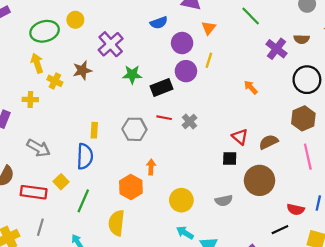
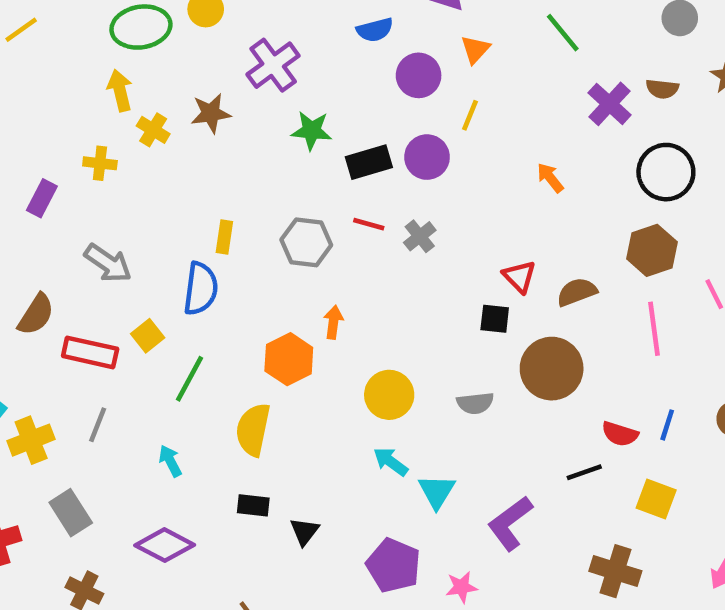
purple circle: (186, 71) -> (427, 157), moved

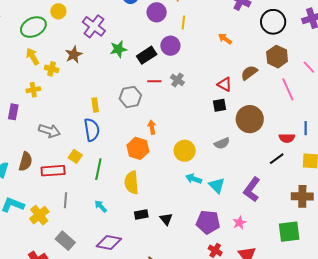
brown semicircle: (577, 292) -> (249, 73), moved

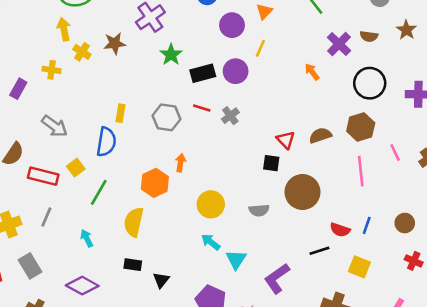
orange arrow: (225, 39) -> (312, 72), moved
green star: (118, 49) -> (171, 55), turned 30

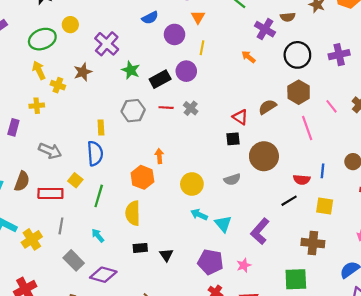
gray hexagon: (166, 117) -> (133, 111), moved
gray rectangle: (30, 266) -> (74, 260), moved

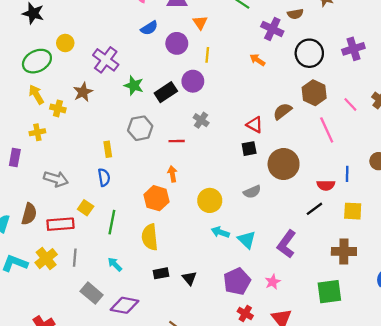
red line: (166, 108) -> (177, 141), moved
blue semicircle: (95, 153) -> (104, 177), size x0.7
yellow cross: (32, 239) -> (46, 259), moved
purple pentagon: (210, 262) -> (237, 281), turned -30

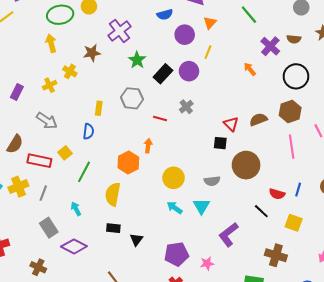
black rectangle: (166, 92) -> (163, 74), turned -30
yellow cross: (58, 108) -> (70, 71), moved
yellow cross: (37, 132) -> (50, 85), moved, turned -32
black line: (314, 209) -> (261, 211), turned 63
cyan triangle: (247, 240) -> (201, 206), moved

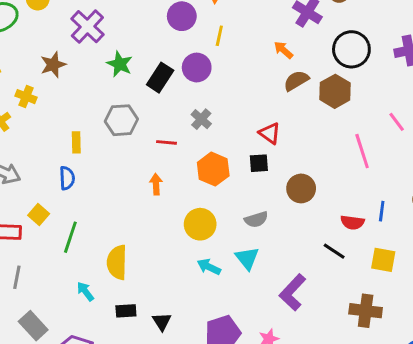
brown hexagon: (290, 112) -> (335, 91), moved
brown semicircle: (258, 120) -> (296, 81), moved
orange hexagon: (128, 162) -> (213, 169), moved
brown circle: (246, 165) -> (301, 188), size x0.7
cyan arrow: (76, 209) -> (85, 291), moved

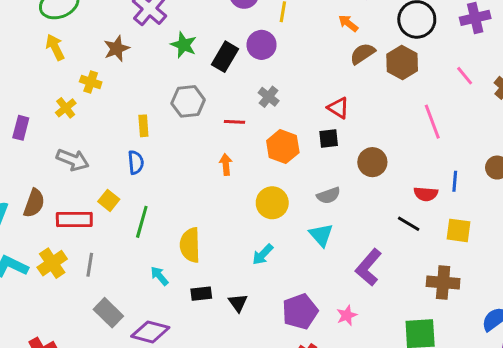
pink line: (397, 122) -> (465, 76), moved
cyan arrow: (209, 267) -> (263, 254), moved, turned -70

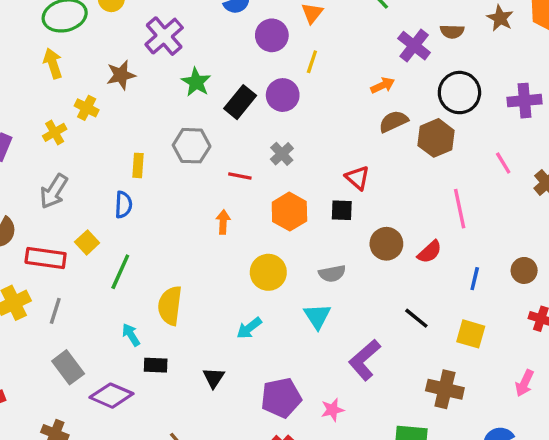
orange arrow: (348, 23) -> (383, 85), turned 108
gray arrow: (73, 160) -> (54, 191), turned 92
red semicircle: (426, 194) -> (430, 252), moved, turned -55
black rectangle: (201, 294) -> (156, 365), moved

